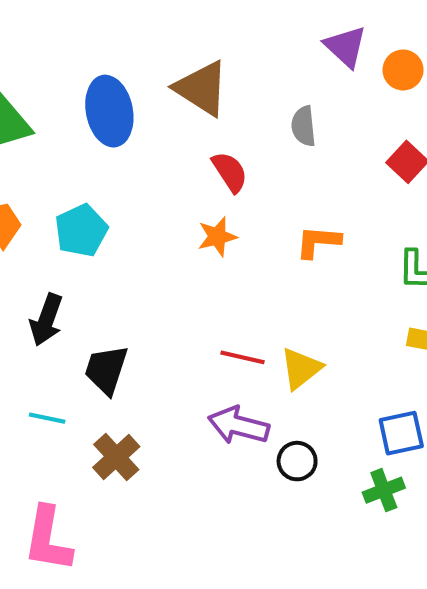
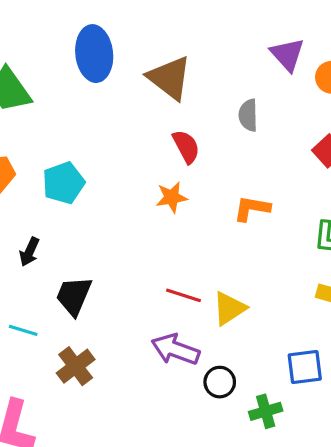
blue ellipse: (109, 111) -> (94, 54), moved
black arrow: (46, 320) -> (29, 252), size x0.7
green cross: (384, 490) -> (266, 411), moved

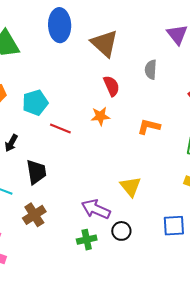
red line: (183, 295) -> (60, 128), moved
black trapezoid: (74, 296) -> (36, 172), turned 144
yellow triangle: (229, 308) -> (131, 187), turned -40
green cross: (266, 411) -> (87, 240), moved

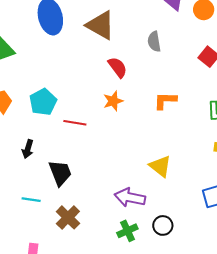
black circle: (121, 231) -> (163, 225), moved

